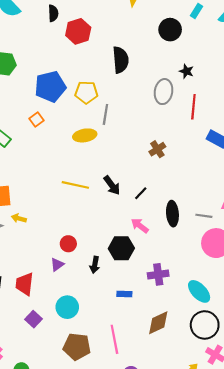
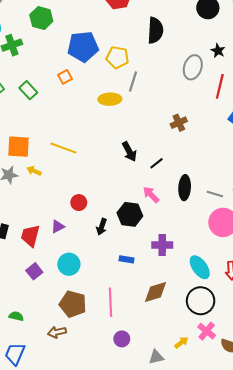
yellow line: (75, 185) -> (63, 148), moved
purple triangle: (57, 265) -> (58, 226), moved

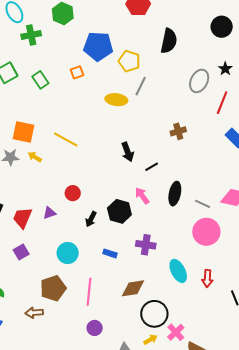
cyan circle: (69, 264) -> (68, 253), moved
black circle: (201, 301) -> (154, 314), moved
brown pentagon: (73, 304) -> (53, 288), turned 30

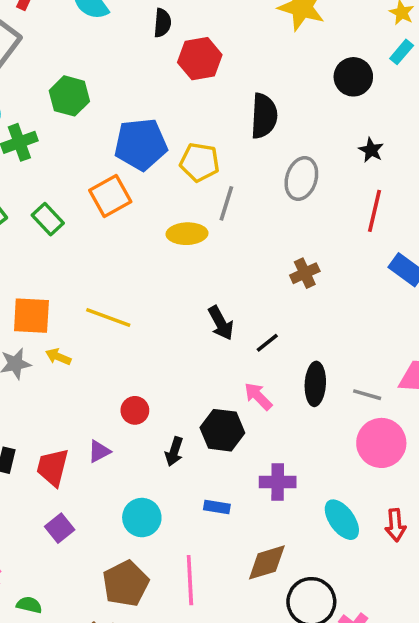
orange square: (77, 72) -> (110, 196), size x1.6
gray ellipse: (199, 81) -> (301, 179), moved

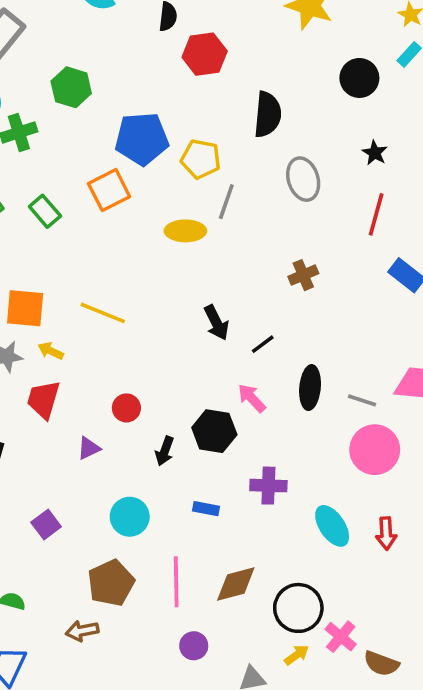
gray ellipse: (301, 179) -> (303, 179), turned -36
red trapezoid: (53, 467) -> (43, 399), moved
brown diamond: (267, 562) -> (236, 584), moved

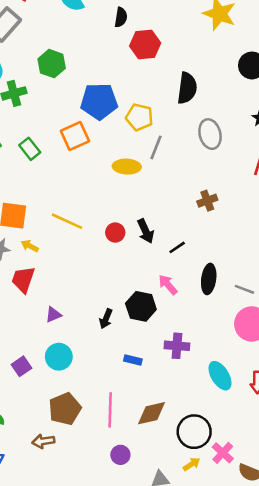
red circle: (126, 408) -> (115, 233), moved
cyan circle: (130, 517) -> (59, 357), moved

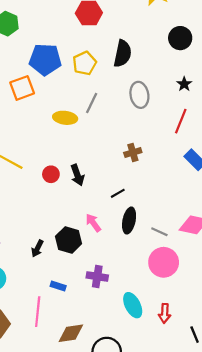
yellow pentagon: (139, 117) -> (85, 63), moved, turned 30
black line: (177, 247) -> (118, 193), moved
pink line: (110, 410) -> (38, 312), moved

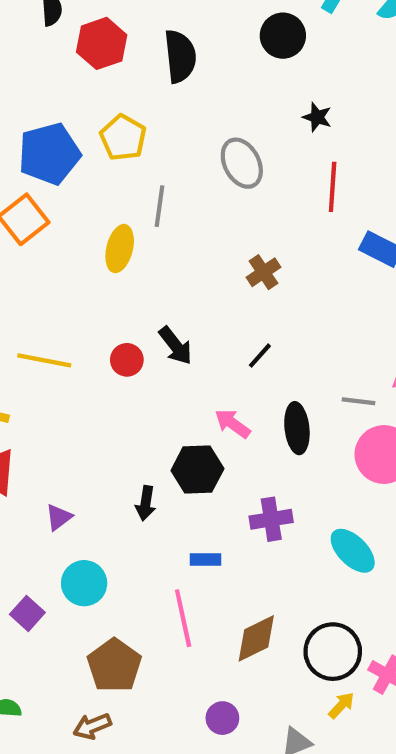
black semicircle: (123, 54) -> (180, 56), moved
yellow ellipse: (65, 118) -> (120, 249), turned -65
black ellipse: (129, 221) -> (297, 428), moved

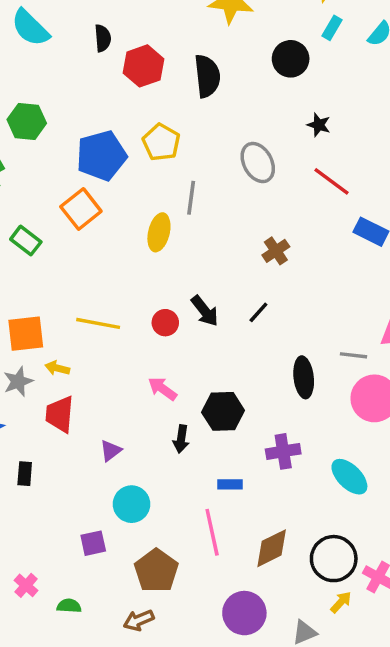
red line: (333, 187) -> (332, 181), turned -57
black line: (260, 356) -> (258, 312), moved
pink arrow: (233, 424) -> (162, 389), moved
purple square: (27, 613) -> (93, 543), moved, turned 36
purple circle: (222, 718) -> (244, 613), size x1.6

